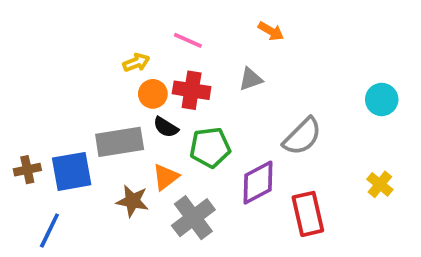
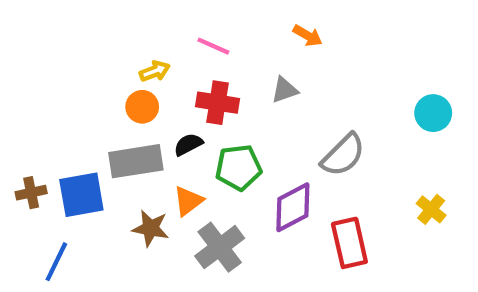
orange circle: (153, 94) -> (142, 107), moved
black semicircle: (166, 127) -> (188, 144), turned 120

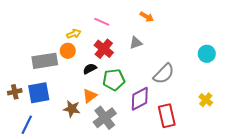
red cross: (218, 103) -> (104, 49), turned 30
gray rectangle: (136, 161) -> (45, 61), moved

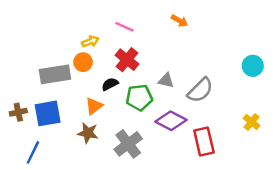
gray triangle: (136, 43) -> (166, 80), moved, turned 32
orange triangle: (90, 96) -> (94, 106), moved
purple diamond: (140, 99) -> (171, 121), turned 55

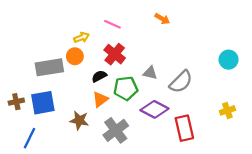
orange triangle: (94, 106) -> (100, 99), moved
yellow cross: (252, 122) -> (227, 110), turned 32

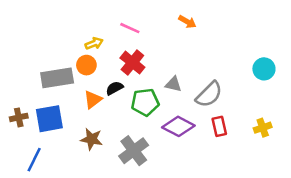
orange triangle: (100, 99) -> (93, 100), moved
red rectangle: (184, 128) -> (219, 126), moved, size x0.7

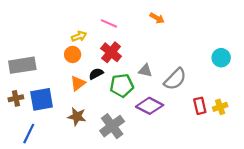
gray rectangle: (57, 78) -> (22, 65), moved
red rectangle: (219, 126) -> (200, 106), moved

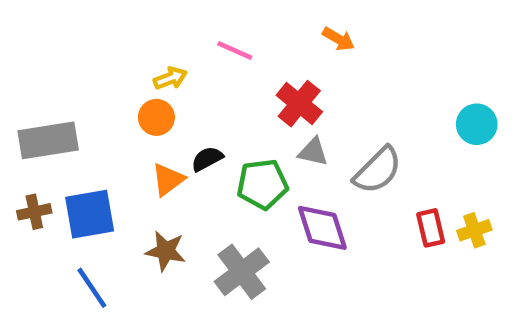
red cross: (111, 52) -> (299, 104), moved
purple diamond: (150, 106) -> (322, 228), turned 45
blue line: (29, 134) -> (92, 288), moved, turned -60

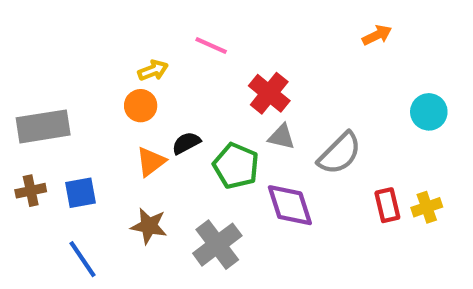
orange arrow: (338, 39) -> (377, 35), moved, turned -56
green pentagon: (262, 184) -> (236, 166), turned 30
blue square: (90, 214) -> (80, 193), size x0.7

